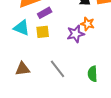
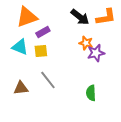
purple star: (76, 34) -> (96, 53), moved
gray line: (58, 69) -> (48, 80), moved

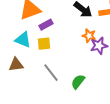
brown triangle: (21, 88) -> (16, 65), moved
green semicircle: (91, 93) -> (78, 82), moved, turned 42

